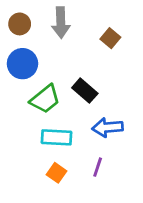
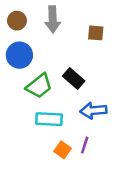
brown square: (110, 38) -> (96, 33), turned -35
orange square: (57, 173) -> (63, 150), moved

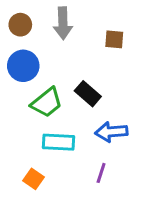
orange square: (63, 150) -> (34, 179), moved

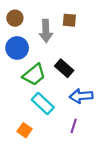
gray arrow: (63, 23) -> (46, 31), moved
brown square: (114, 39) -> (69, 20), moved
cyan rectangle: (58, 142) -> (43, 103), turned 40

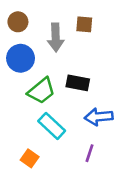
black rectangle: (64, 68) -> (78, 83), turned -30

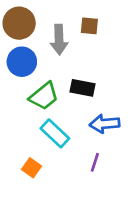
brown circle: (18, 22) -> (19, 23), size x1.5

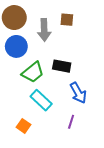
blue arrow: (105, 124) -> (78, 93), turned -115

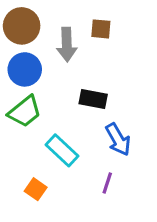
green trapezoid: (33, 72) -> (25, 111), moved

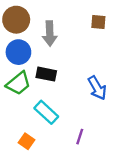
brown square: (101, 29) -> (98, 22), moved
black rectangle: (93, 99) -> (46, 74), moved
blue arrow: (118, 139) -> (97, 88), moved

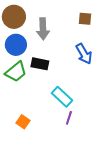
blue arrow: (97, 88) -> (84, 54), moved
cyan rectangle: (46, 112) -> (62, 97), moved

